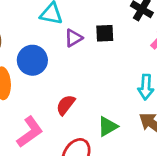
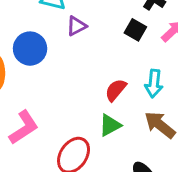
black square: (105, 33) -> (135, 30), moved, turned 30
red semicircle: (66, 105) -> (116, 90), moved

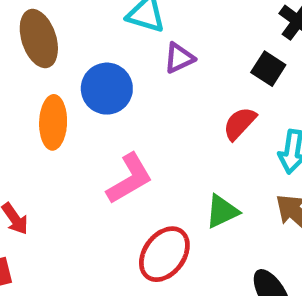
red semicircle: (116, 90) -> (240, 123), moved
pink L-shape: (24, 127) -> (130, 179), moved

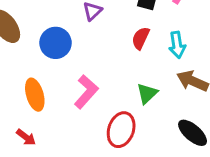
orange ellipse: (53, 122) -> (35, 95), moved

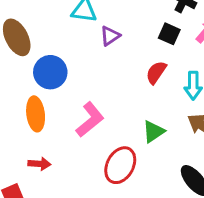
blue circle: (56, 43) -> (50, 72), moved
red arrow: (26, 137) -> (39, 164), moved, turned -42

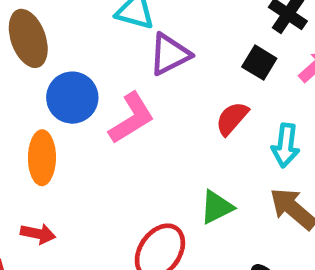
purple triangle: (110, 36) -> (170, 54), size x1.4
pink L-shape: (90, 120) -> (132, 118), moved

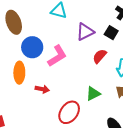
purple triangle: (170, 54) -> (85, 32), moved
red arrow: (38, 234) -> (42, 89), moved

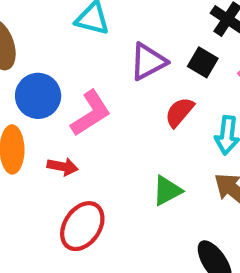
red arrow: (42, 89) -> (63, 167), moved
red ellipse: (69, 112) -> (82, 226), moved

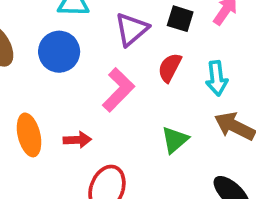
blue circle: (38, 96) -> (59, 52), moved
pink L-shape: (91, 113) -> (118, 90), moved

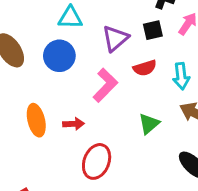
black square: (180, 19) -> (153, 30), turned -30
red semicircle: (170, 68) -> (145, 68), turned -135

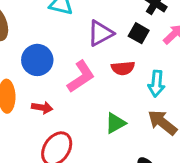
black square: (153, 30) -> (139, 33), turned 30
blue circle: (59, 56) -> (37, 60), moved

